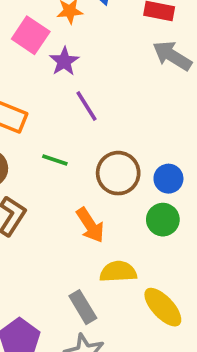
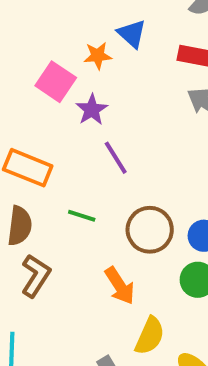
yellow semicircle: (118, 272) -> (150, 336), turned 117

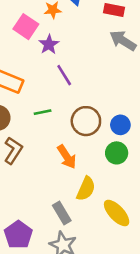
green line: (82, 216) -> (43, 112), turned -30

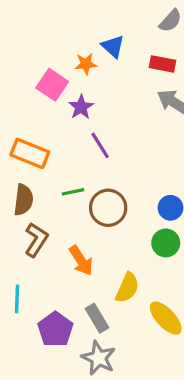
brown circle: (86, 121) -> (108, 208), moved
orange arrow: (67, 157) -> (81, 261), moved
purple pentagon: (18, 235) -> (55, 329), moved

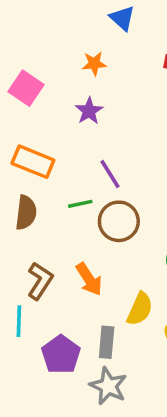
blue triangle: (113, 46) -> (122, 18), moved
pink square: (52, 85) -> (26, 88), moved
purple line: (100, 145) -> (110, 174), moved
brown L-shape: (36, 240) -> (40, 281), moved
gray rectangle: (97, 318) -> (107, 342), turned 36

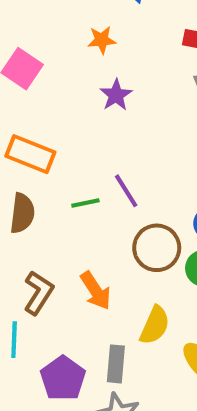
purple star: (89, 111) -> (116, 95), moved
purple line: (110, 174) -> (126, 191), moved
brown circle: (119, 221) -> (157, 248), moved

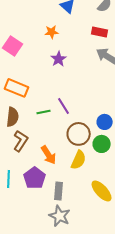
brown L-shape: (39, 293) -> (21, 141), moved
yellow semicircle: (155, 325) -> (79, 160), moved
purple pentagon: (63, 378) -> (35, 178), moved

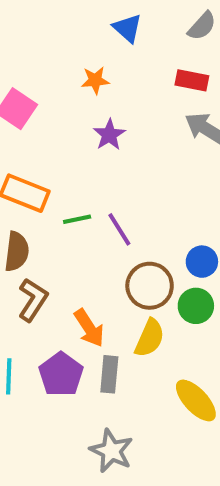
green line: (44, 112) -> (77, 219), moved
gray rectangle: (59, 191) -> (109, 374), moved

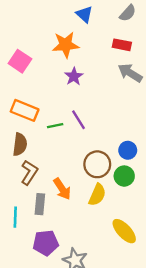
orange star: (95, 80) -> (66, 45), size x1.6
purple line: (119, 229) -> (79, 120), moved
purple pentagon: (61, 374) -> (46, 243), moved, turned 30
gray rectangle: (109, 374) -> (40, 204), moved

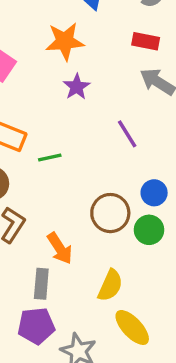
purple line: (79, 120) -> (127, 134), moved
yellow semicircle: (97, 195) -> (110, 285), moved
gray rectangle: (40, 204) -> (41, 284), moved
yellow ellipse: (124, 231) -> (132, 327), moved

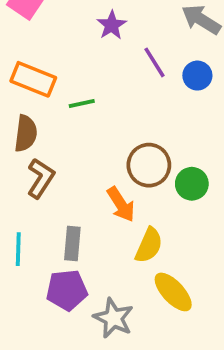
purple line: (127, 134) -> (154, 62), moved
blue circle: (154, 193) -> (197, 76), moved
orange arrow: (60, 248) -> (121, 204), moved

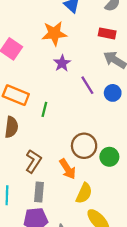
green line: (82, 104) -> (44, 109), turned -64
brown L-shape: (41, 178) -> (33, 161), moved

